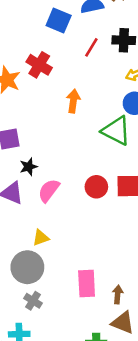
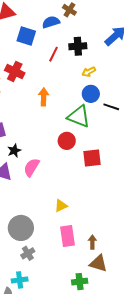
red circle: (96, 187) -> (67, 141), moved
yellow triangle: (41, 238) -> (61, 206), moved
gray cross: (33, 301) -> (28, 253), turned 32

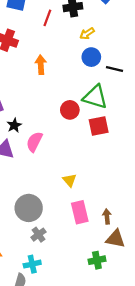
green triangle: (79, 116) -> (95, 97), moved
yellow triangle: (61, 206) -> (70, 180), turned -40

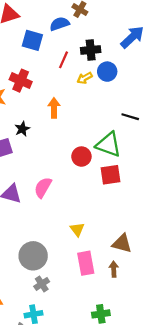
yellow arrow: (87, 33) -> (85, 78), moved
blue circle: (91, 57) -> (107, 72), moved
black star: (14, 125) -> (22, 129), moved
brown triangle: (115, 239) -> (122, 243), moved

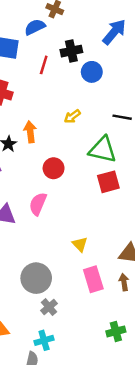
yellow arrow: (85, 78) -> (72, 116), moved
orange arrow: (54, 108) -> (30, 132), moved
red circle: (81, 157) -> (54, 168), moved

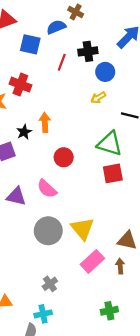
yellow arrow: (72, 116) -> (98, 98), moved
pink semicircle: (38, 204) -> (47, 189), turned -75
yellow triangle: (80, 244) -> (82, 229), size x1.6
gray circle: (36, 278) -> (48, 231), moved
pink rectangle: (93, 279) -> (92, 261), turned 60

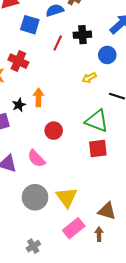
blue circle: (105, 72) -> (107, 55), moved

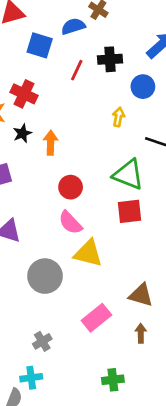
yellow arrow: (89, 78) -> (118, 117), turned 128
black star: (19, 105) -> (22, 133), moved
pink semicircle: (36, 159) -> (70, 223), moved
yellow triangle: (67, 197) -> (88, 253), moved, turned -40
brown arrow: (99, 234) -> (141, 333), moved

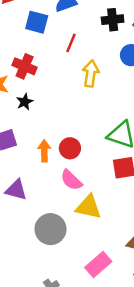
black cross: (110, 59) -> (113, 20), moved
yellow arrow: (118, 117) -> (91, 74), moved, size x1.5
orange arrow: (51, 143) -> (44, 151), moved

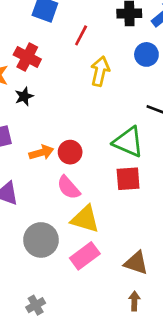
orange arrow: (44, 151) -> (41, 152), turned 70
pink rectangle: (98, 265) -> (85, 256), moved

